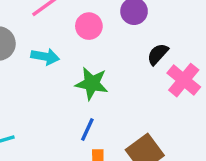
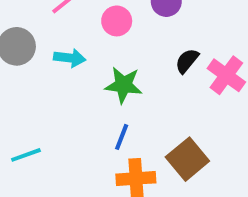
black semicircle: (158, 54) -> (187, 61), moved

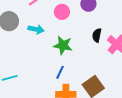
black semicircle: (187, 61) -> (97, 35), turned -32

